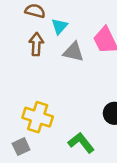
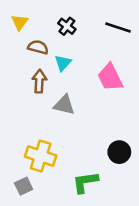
gray triangle: (73, 52) -> (64, 105), moved
green L-shape: (81, 143) -> (85, 182), turned -60

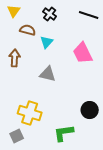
brown arrow: (39, 81) -> (15, 58), moved

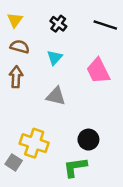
brown semicircle: (28, 30) -> (20, 47), moved
black circle: (90, 110) -> (88, 140), moved
gray square: (17, 136) -> (14, 162), moved, turned -32

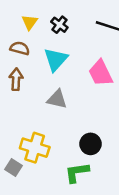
yellow triangle: (15, 20) -> (30, 22), moved
cyan triangle: (55, 58) -> (56, 59), size x1.5

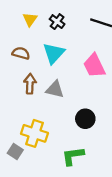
brown semicircle: (20, 48) -> (21, 53), moved
brown arrow: (16, 79) -> (30, 84), moved
black circle: (91, 144) -> (85, 119), moved

